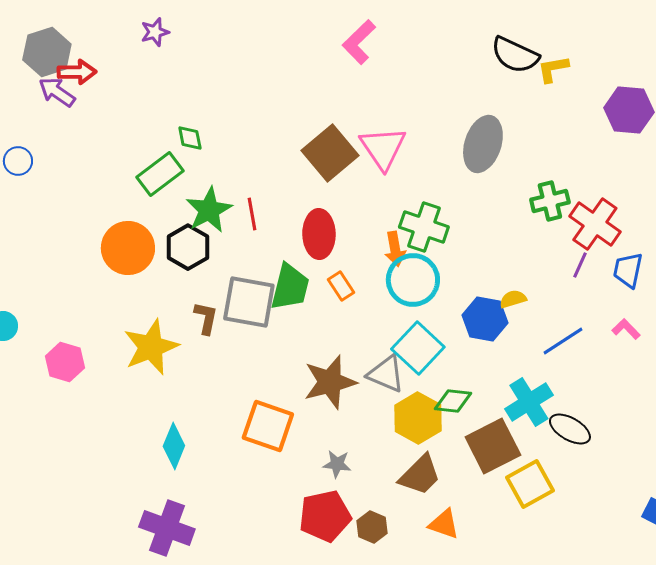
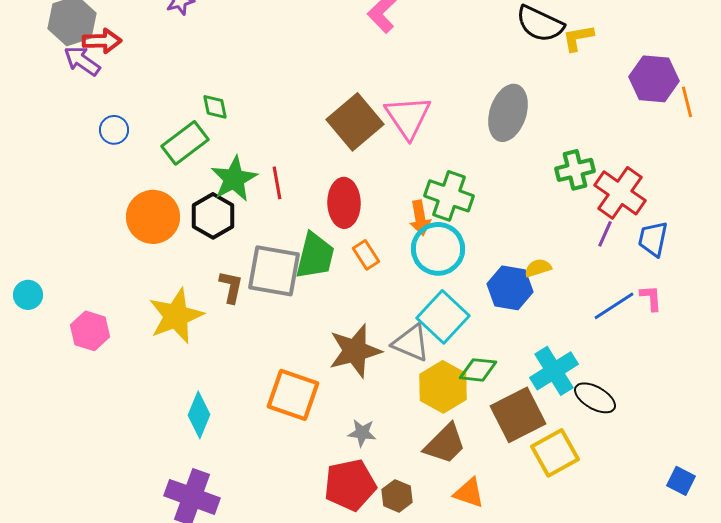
blue circle: (18, 161) -> (114, 130), moved
pink L-shape: (626, 329) -> (651, 298), turned 40
blue line: (563, 341) -> (614, 306), moved

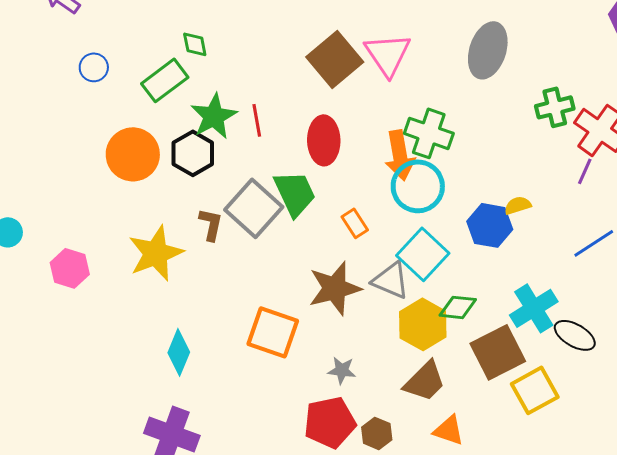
orange arrow: (420, 218) -> (400, 155), size x1.4
orange rectangle: (366, 255) -> (355, 223), moved
green trapezoid: (315, 256) -> (295, 193), turned -39
gray square: (274, 271) -> (254, 208), turned 32

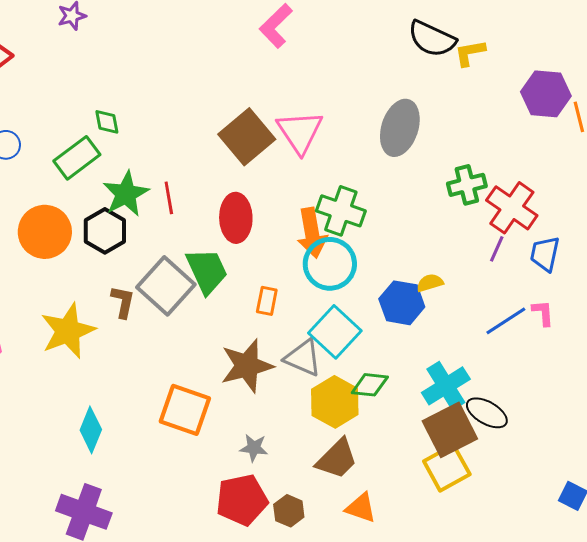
orange rectangle: (355, 223) -> (267, 301), turned 44
brown square: (498, 352) -> (450, 430), moved

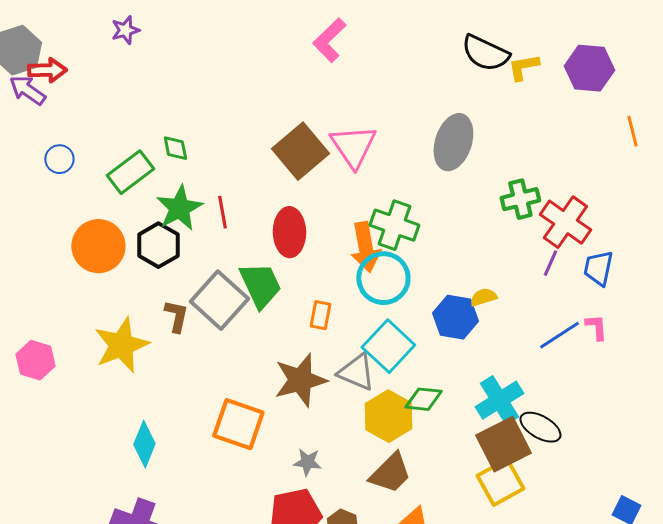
purple hexagon: (546, 94) -> (589, 68), moved
green diamond: (107, 122) -> (175, 148), moved

